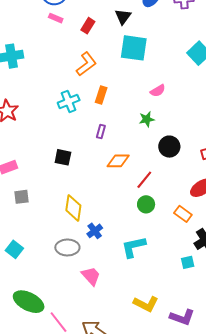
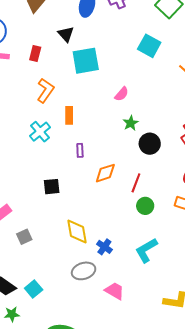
green star: (147, 119) -> (131, 123), moved
cyan square: (14, 249) -> (34, 289), turned 30

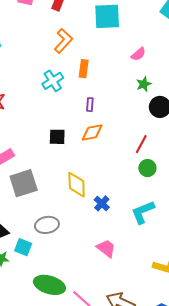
orange diamond: (105, 173) -> (92, 133), moved
gray square: (24, 237) -> (24, 183), size x1.8
gray ellipse: (84, 271) -> (47, 225), moved
cyan square: (34, 289) -> (23, 247), moved, turned -36

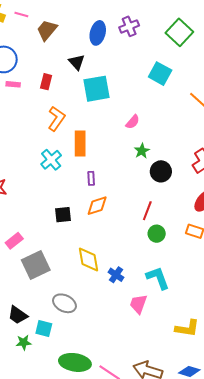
orange rectangle: (84, 69) -> (80, 144), size x1.4
cyan L-shape: (143, 212) -> (158, 278), turned 100
gray ellipse: (47, 225) -> (64, 303), turned 45
pink trapezoid: (106, 248) -> (138, 304), moved, turned -100

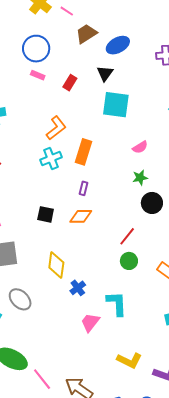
blue ellipse: (98, 33) -> (118, 45), moved, turned 30
orange L-shape: (56, 119) -> (56, 128), moved

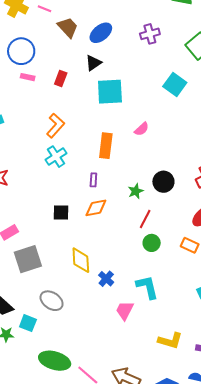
brown trapezoid: (86, 34) -> (68, 27), turned 90
black triangle: (105, 73) -> (93, 63), turned 30
orange rectangle: (84, 152) -> (106, 146), moved
green star: (140, 178) -> (136, 191), moved

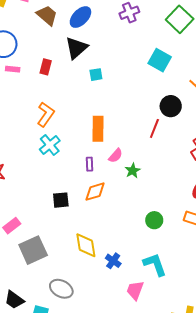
black triangle: (93, 63) -> (76, 48), size x1.4
cyan square: (110, 92) -> (96, 75), size x0.5
pink semicircle: (142, 129) -> (116, 156), moved
black circle: (163, 182) -> (171, 106), moved
red line: (145, 219) -> (154, 128), moved

